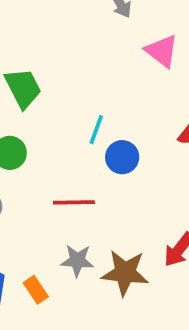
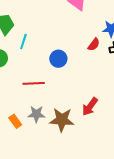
cyan line: (96, 130) -> (23, 42), moved
orange rectangle: (36, 290) -> (15, 121), moved

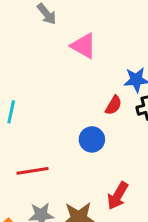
blue circle: (58, 59) -> (92, 139), moved

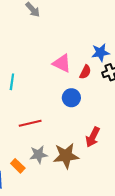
pink triangle: (84, 46) -> (62, 63), moved

